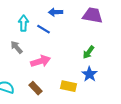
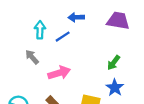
blue line: (44, 29) -> (63, 37), turned -64

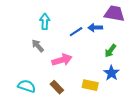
blue arrow: (76, 17) -> (95, 28), moved
blue line: (63, 37) -> (76, 32), moved

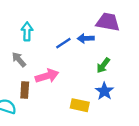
brown rectangle: (57, 87) -> (25, 90), moved, turned 48

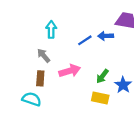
green arrow: (103, 65) -> (102, 76), moved
brown rectangle: (25, 90) -> (40, 78), moved

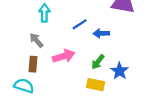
blue arrow: (106, 36) -> (101, 33), moved

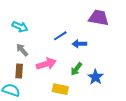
cyan arrow: (44, 13) -> (20, 27), moved, turned 112
yellow rectangle: (96, 85) -> (60, 89), moved

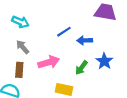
blue star: (96, 77) -> (104, 61), moved

